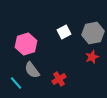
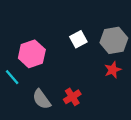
gray semicircle: (32, 70) -> (42, 99), moved
cyan line: (16, 83) -> (12, 77), moved

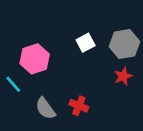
red cross: (72, 97) -> (79, 106), turned -35

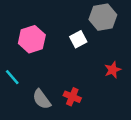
gray hexagon: (124, 44) -> (103, 17), moved
pink hexagon: (35, 59) -> (32, 39), moved

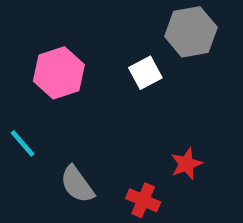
red star: (113, 70) -> (186, 164), moved
red cross: (72, 97) -> (143, 200), moved

